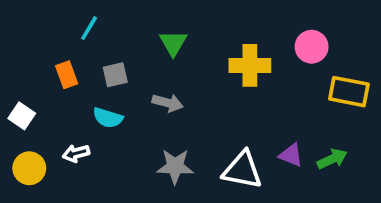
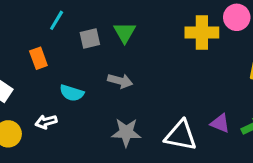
pink circle: (312, 47) -> (237, 17), moved
yellow cross: (250, 65) -> (202, 32), moved
gray square: (115, 75) -> (90, 39), moved

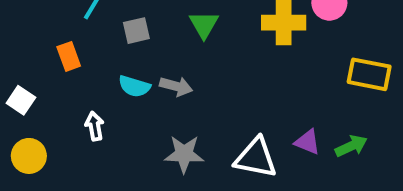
green triangle: (125, 32) -> (204, 25), moved
cyan semicircle: (72, 93) -> (134, 86), moved
white arrow: (46, 122) -> (95, 126), moved, turned 95

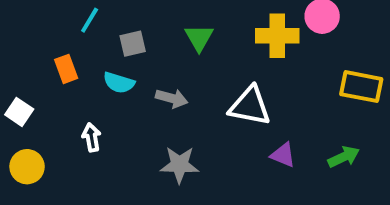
cyan semicircle: (134, 86) -> (119, 83), moved
purple triangle: (307, 142) -> (283, 155), moved
white triangle: (256, 158) -> (250, 106), moved

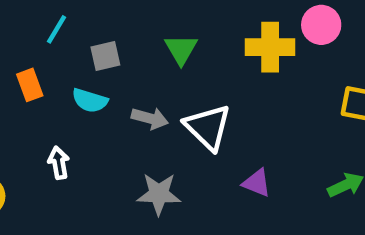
white triangle: (250, 106) -> (208, 127), moved, turned 33
purple triangle: (283, 155) -> (257, 183), moved

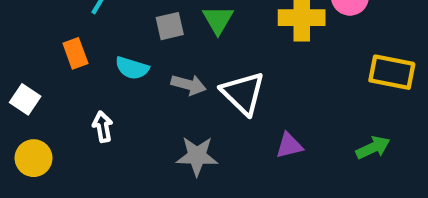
gray square: (105, 56) -> (170, 26), moved
purple triangle: (257, 183) -> (289, 146), turned -36

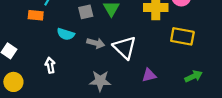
orange rectangle: (75, 53) -> (36, 15), moved, turned -64
yellow rectangle: (392, 72) -> (182, 36), moved

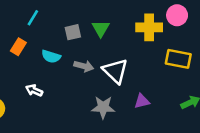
orange rectangle: (36, 15) -> (18, 47), moved, turned -64
white arrow: (50, 65) -> (34, 90), turned -56
gray star: (100, 81) -> (103, 107), moved

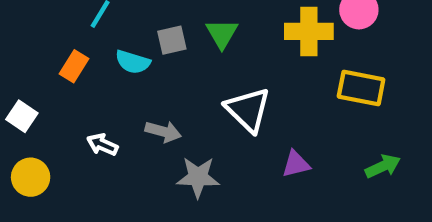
cyan semicircle: (51, 56) -> (133, 62), moved
gray arrow: (84, 66) -> (163, 131), moved
gray star: (103, 107) -> (198, 177), moved

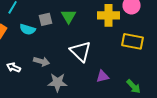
green arrow: (383, 166) -> (134, 86), moved, turned 70

